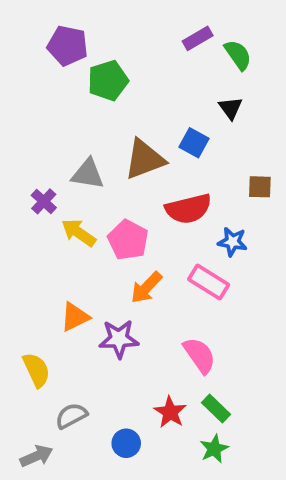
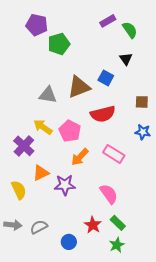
purple cross: (44, 201) -> (24, 146), moved, size x1.5
blue star: (232, 242) -> (143, 132), moved
yellow semicircle: (36, 370) -> (19, 190), moved
gray arrow: (36, 456) -> (13, 225), moved, turned 30

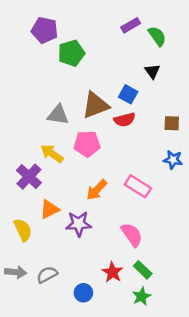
red semicircle: (103, 114) -> (125, 120), moved, size x0.7
pink pentagon: (70, 131) -> (87, 144), moved, turned -30

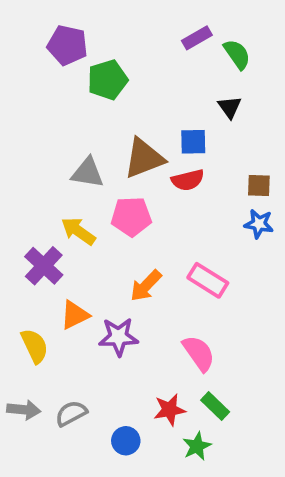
blue square: (128, 94) -> (193, 142), turned -30
blue star: (173, 160) -> (259, 224), moved
red star: (112, 272) -> (170, 410), turned 30
green star: (141, 296) -> (197, 446), moved

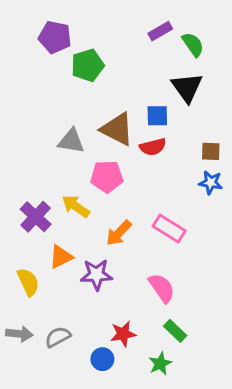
black triangle: (230, 107) -> (187, 88), size x1.6
brown triangle: (144, 158) -> (117, 129), turned 48
yellow arrow: (78, 231) -> (76, 206), moved
red star: (170, 410) -> (123, 334), moved

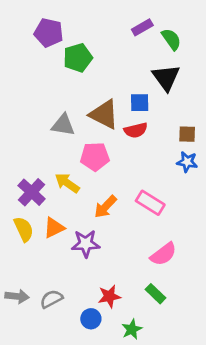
yellow semicircle: (28, 282) -> (24, 229), moved
pink semicircle: (162, 288) -> (163, 254), moved, turned 88
green star: (160, 364) -> (132, 329), moved

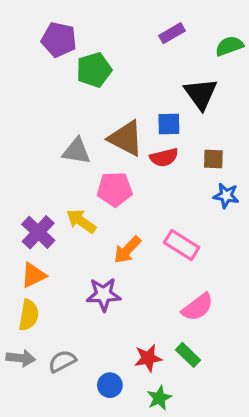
green semicircle: (171, 39) -> (229, 46), moved, turned -75
brown square: (187, 134) -> (213, 159), moved
orange triangle: (54, 228) -> (33, 275), moved
yellow semicircle: (24, 229) -> (29, 315), moved, turned 35
red star: (109, 296) -> (148, 358), moved

